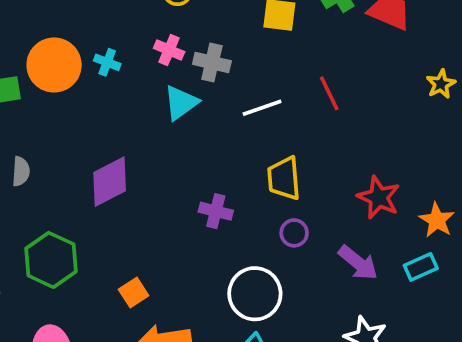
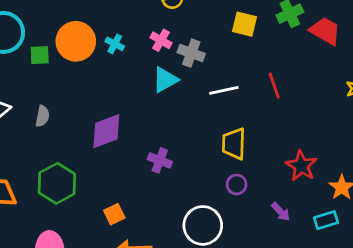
purple cross: (216, 211) -> (160, 160), moved
purple arrow: (358, 263) -> (281, 212), size x0.7

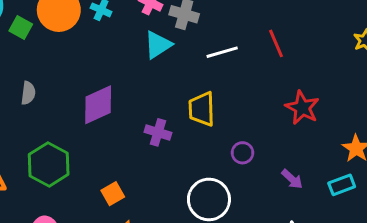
green square: (40, 55) -> (21, 27), turned 35
yellow trapezoid: (234, 144) -> (202, 109), moved
red star: (301, 166) -> (302, 108), moved

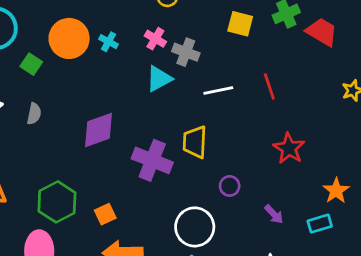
green square: (21, 27) -> (31, 64), moved
purple cross: (158, 132) -> (152, 160), size x1.6
green hexagon: (49, 164) -> (57, 202), moved

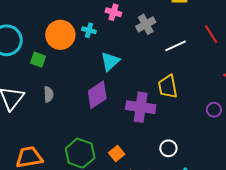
pink cross: (155, 39) -> (113, 12), moved
gray cross: (186, 52) -> (146, 24), turned -36
cyan triangle: (159, 79) -> (110, 61), moved
purple circle: (230, 186) -> (214, 110), moved
white circle: (195, 227) -> (168, 148), moved, size x0.6

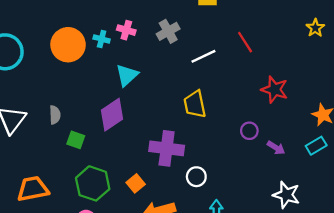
pink cross: (113, 12) -> (126, 30), moved
green square: (38, 60) -> (76, 140), moved
purple cross: (141, 107) -> (167, 148), moved

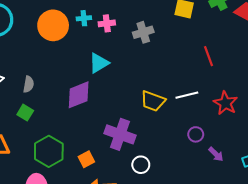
pink cross: (126, 30) -> (107, 23), turned -35
cyan cross: (102, 39) -> (84, 18), moved, turned -32
white line: (203, 56) -> (187, 95), moved
yellow trapezoid: (195, 104) -> (153, 101), turned -70
green square: (76, 140) -> (25, 113), moved

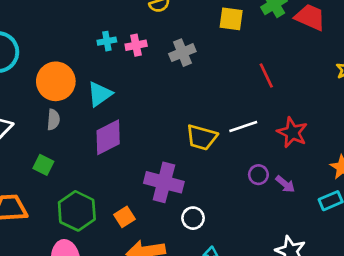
orange circle: (53, 25) -> (56, 81), moved
cyan triangle: (99, 63) -> (100, 94), moved
gray semicircle: (29, 84) -> (53, 120), moved
purple arrow: (216, 154) -> (285, 184), moved

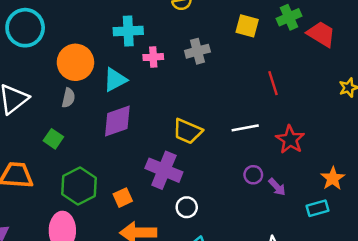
cyan cross: (107, 41) -> (128, 31), size x1.6
pink cross: (136, 45) -> (153, 57), moved
yellow trapezoid: (202, 137) -> (187, 131), moved

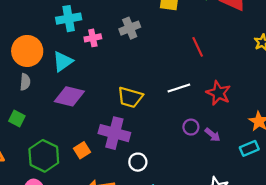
purple diamond: (117, 121) -> (69, 96), turned 40
orange square: (123, 198) -> (82, 150), moved

